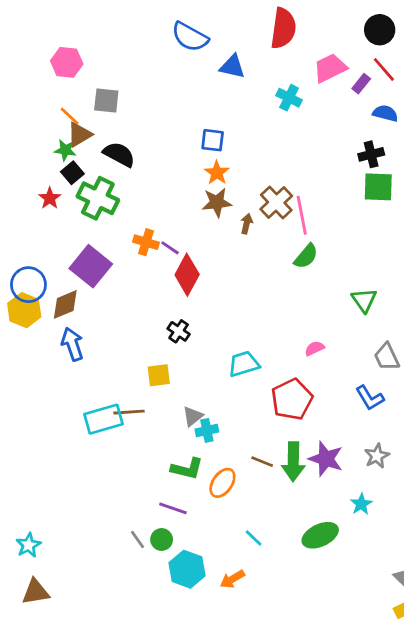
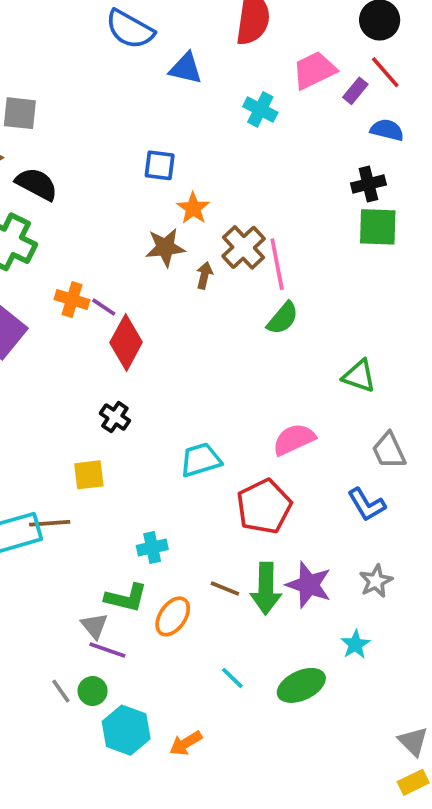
orange star: (217, 173) -> (193, 208), moved
green triangle: (364, 300) -> (359, 376), turned -36
pink semicircle: (315, 348) -> (294, 439), size x1.6
gray triangle: (193, 416) -> (94, 626), moved, turned -30
cyan line: (254, 538) -> (232, 678), moved

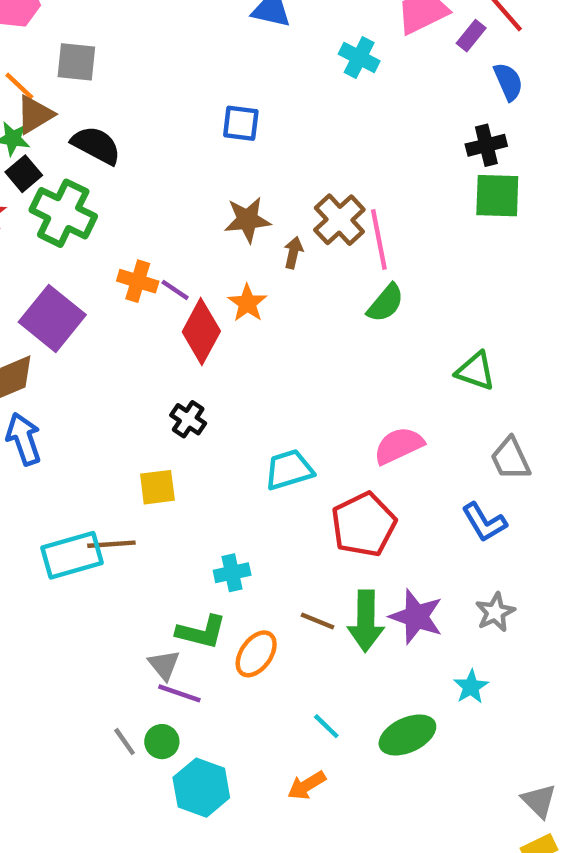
blue semicircle: (387, 130) -> (508, 82), turned 52
orange star: (193, 208) -> (247, 303), moved
orange arrow: (186, 743) -> (307, 785), moved

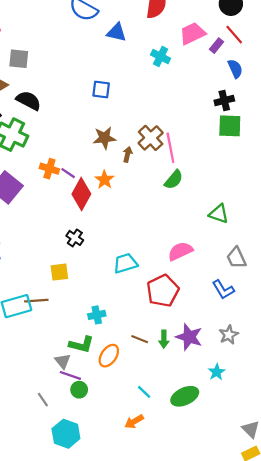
green arrow: (366, 621) -> (164, 339), size x0.6
green circle: (162, 742) -> (79, 390), moved
cyan hexagon: (201, 788) -> (66, 434), moved

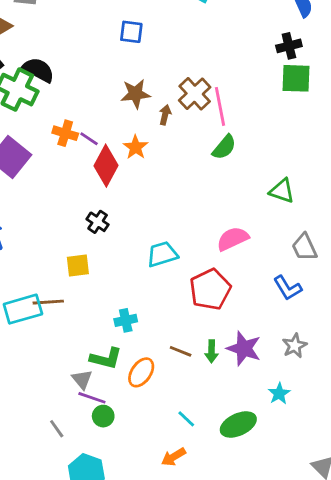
black semicircle: (29, 101) -> (38, 70), moved

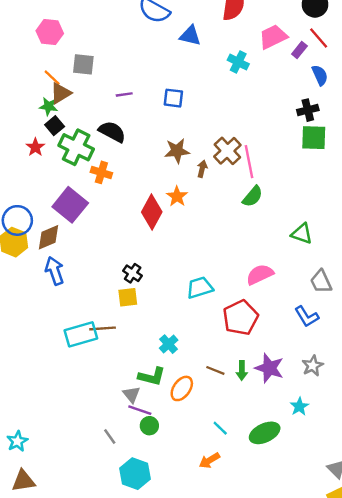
black semicircle: (38, 70) -> (112, 132), moved
orange cross: (65, 133) -> (101, 172), moved
purple line: (89, 139) -> (124, 94), moved, turned -42
black cross: (98, 222) -> (133, 273), moved
cyan cross: (126, 320) -> (169, 344), turned -30

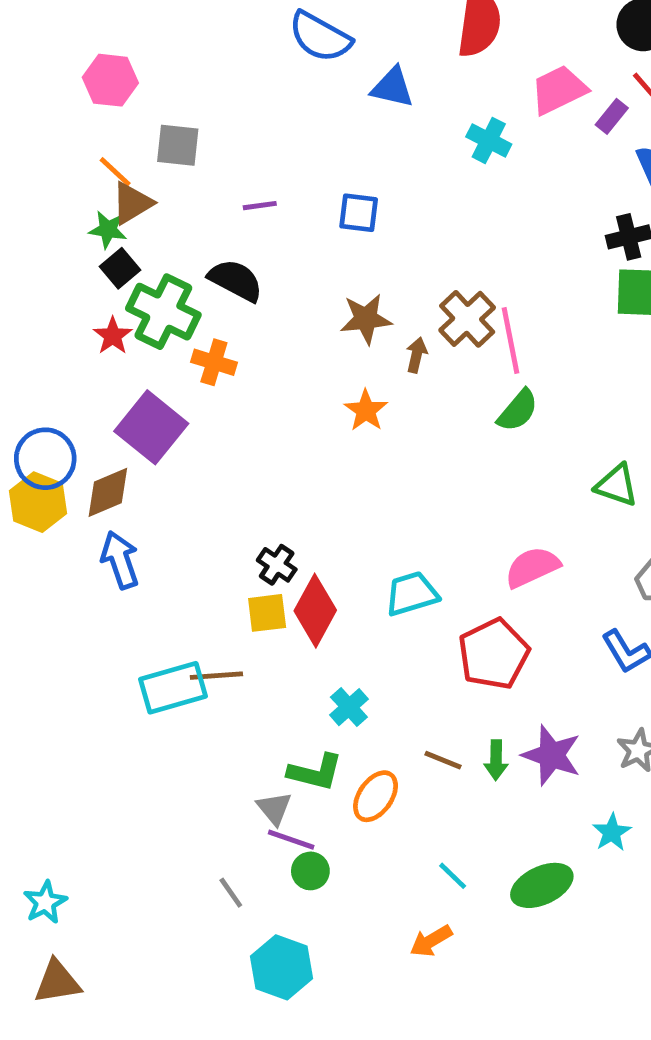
red star: (35, 147) -> (113, 336), moved
red diamond: (152, 212) -> (315, 611), moved

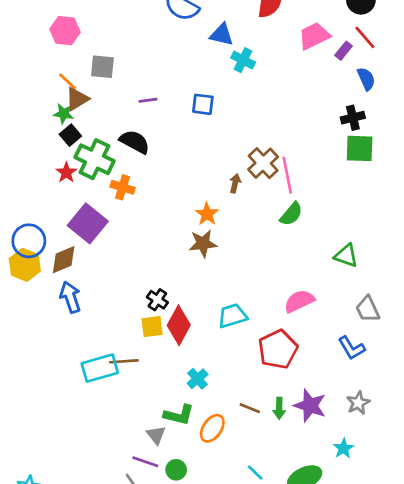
cyan cross: (489, 140) -> (243, 60), moved
brown star: (366, 319) -> (203, 244), moved
purple line: (291, 840) -> (145, 462), moved

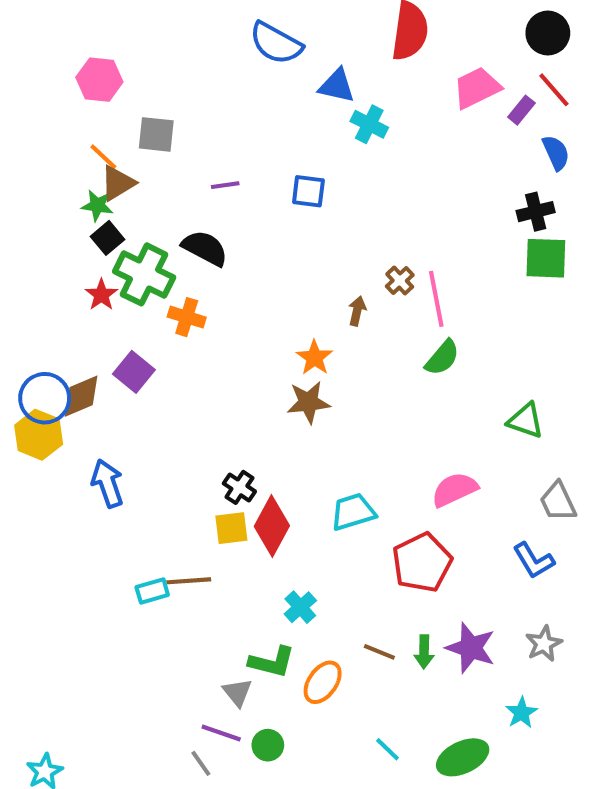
brown cross: (263, 163) -> (400, 281), size x0.6
purple square: (88, 223) -> (134, 372), size x0.7
brown diamond: (64, 260) -> (81, 396), moved
cyan rectangle: (100, 368) -> (152, 591), size x0.6

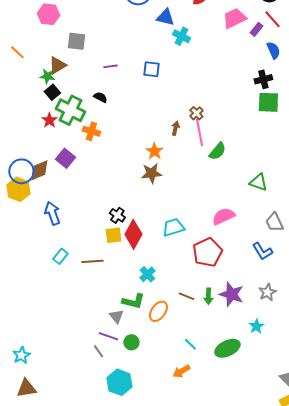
orange line: (103, 157) -> (17, 52), moved
black semicircle: (205, 248) -> (100, 97), size x0.6
pink line: (436, 299) -> (199, 132), moved
cyan rectangle: (152, 591) -> (60, 256), moved, turned -35

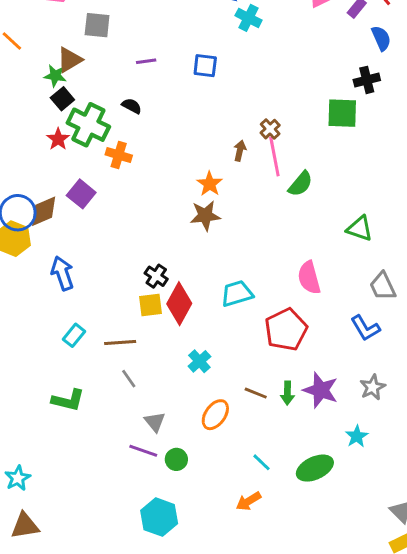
green square: (268, 102) -> (342, 113), moved
pink semicircle: (223, 216) -> (309, 278), turned -80
green L-shape: (133, 301) -> (68, 400), moved
gray line: (98, 351) -> (129, 379), moved

